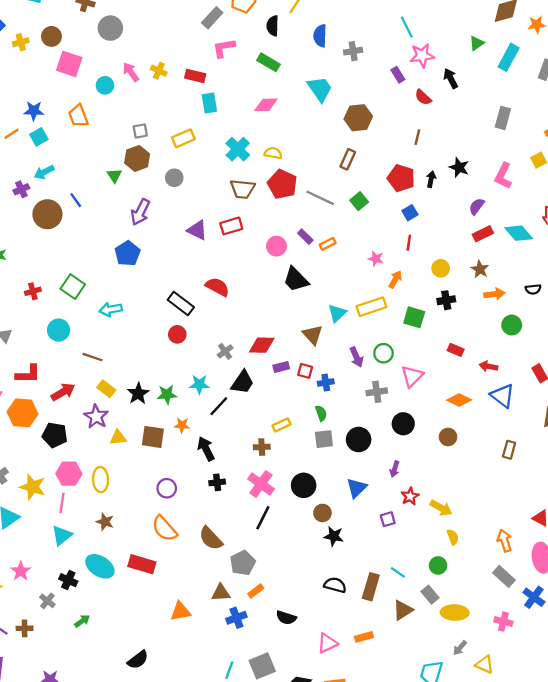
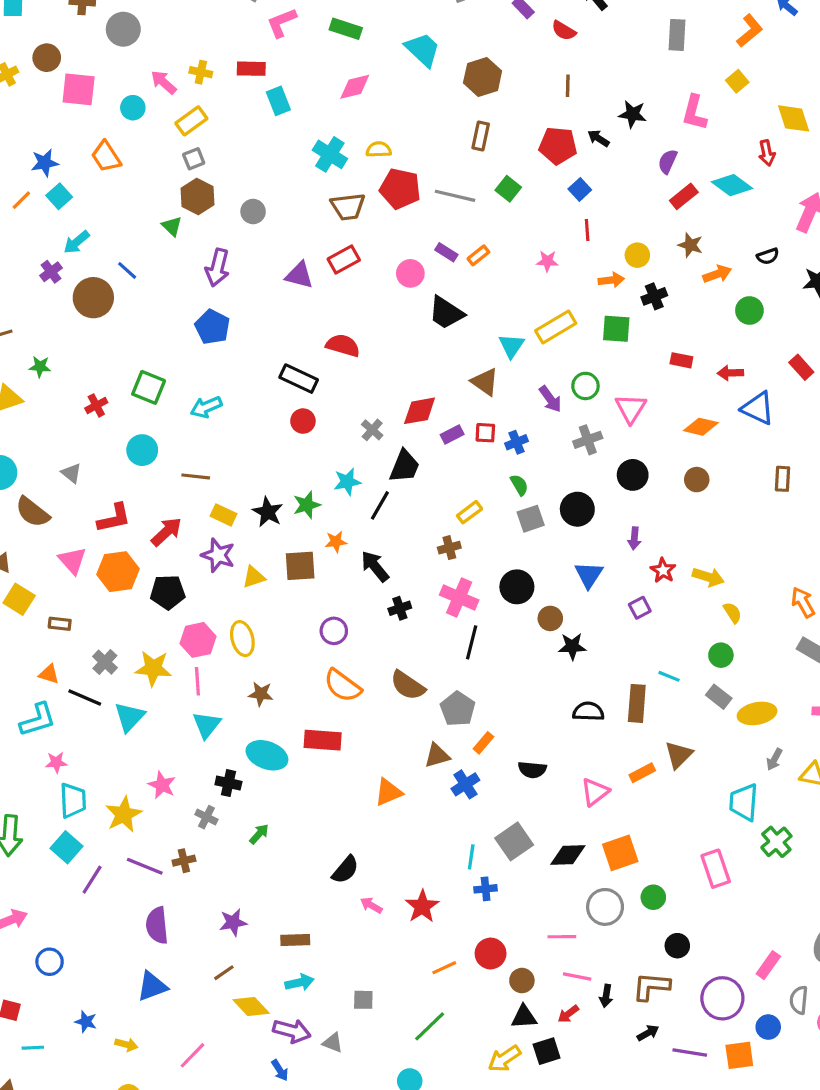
yellow rectangle: (183, 138) -> (191, 121), moved
black arrow: (431, 179) -> (598, 138), turned -56
orange arrow: (395, 279) -> (611, 280), moved, turned 66
brown triangle: (403, 610) -> (679, 755), moved

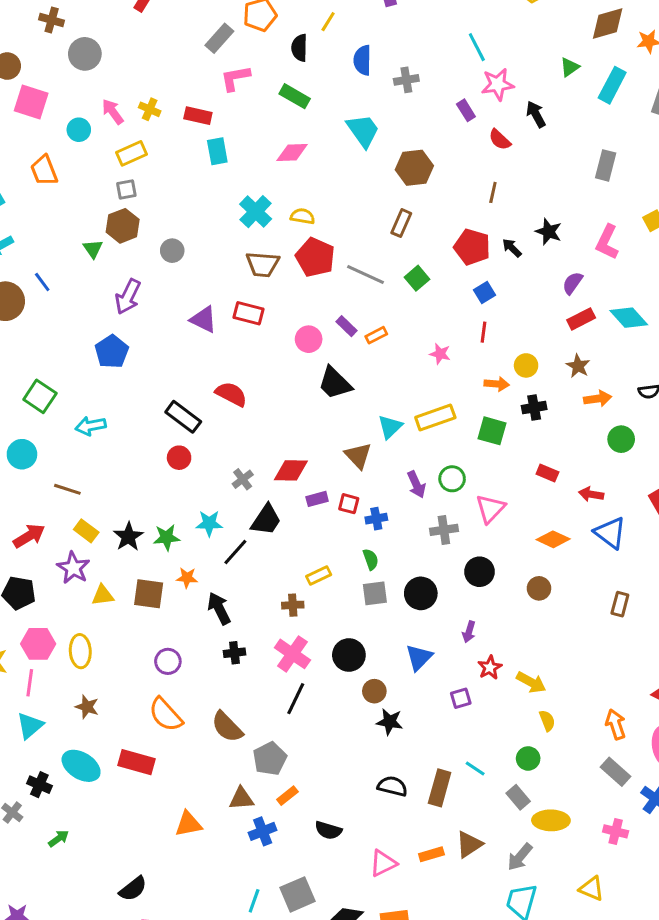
red rectangle: (344, 260) -> (249, 313), turned 32
gray arrow: (774, 759) -> (520, 857), moved, size x1.4

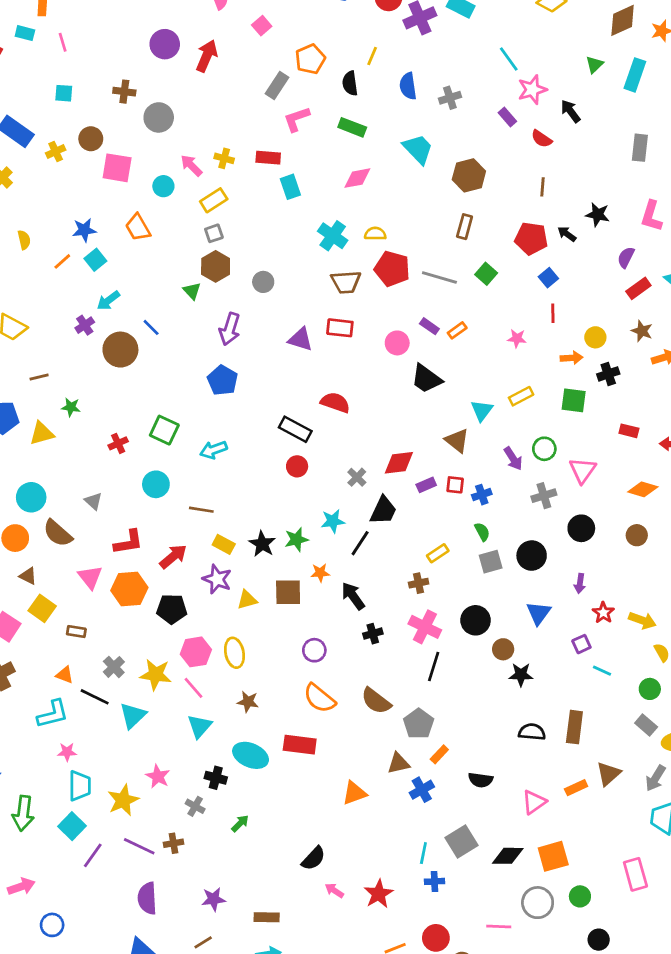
yellow rectangle: (435, 418) -> (521, 396), size x0.7
pink line: (30, 683) -> (193, 688), turned -40
cyan line: (475, 768) -> (602, 671), moved

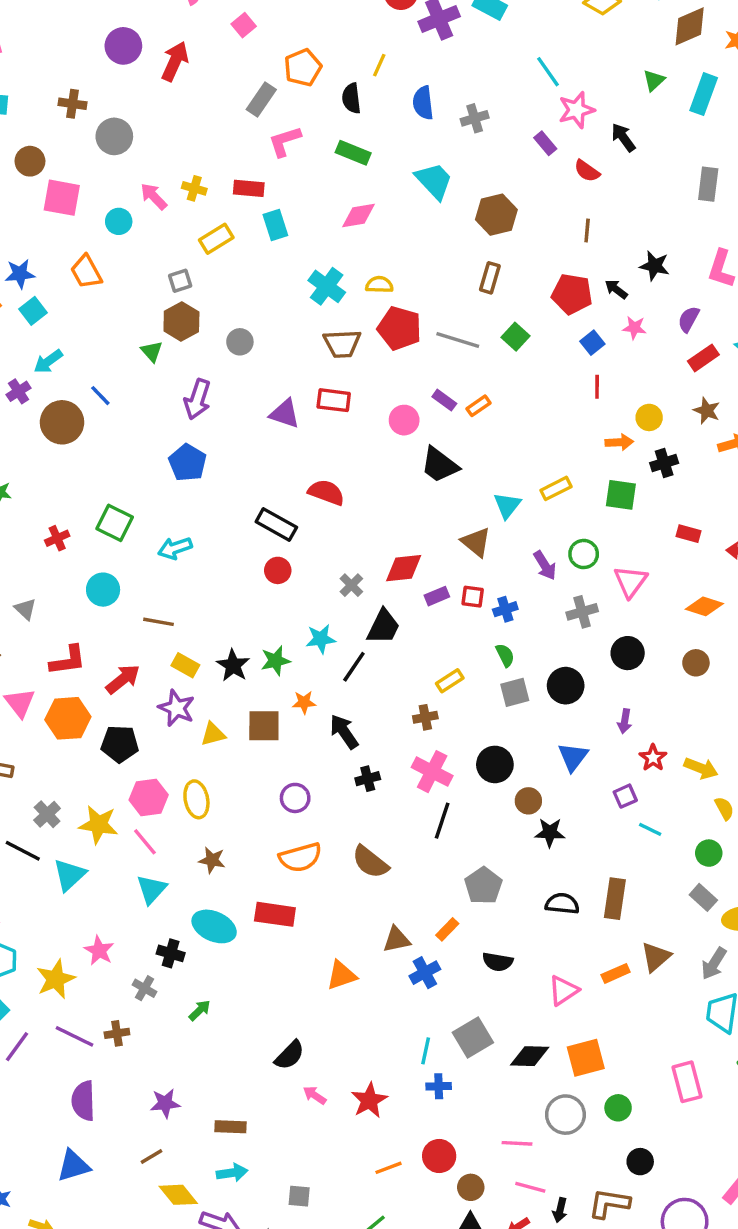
yellow rectangle: (214, 200) -> (216, 239), moved
pink star: (517, 338) -> (634, 328), moved
orange semicircle: (319, 698) -> (300, 857), turned -56
gray pentagon: (419, 724) -> (483, 886), moved

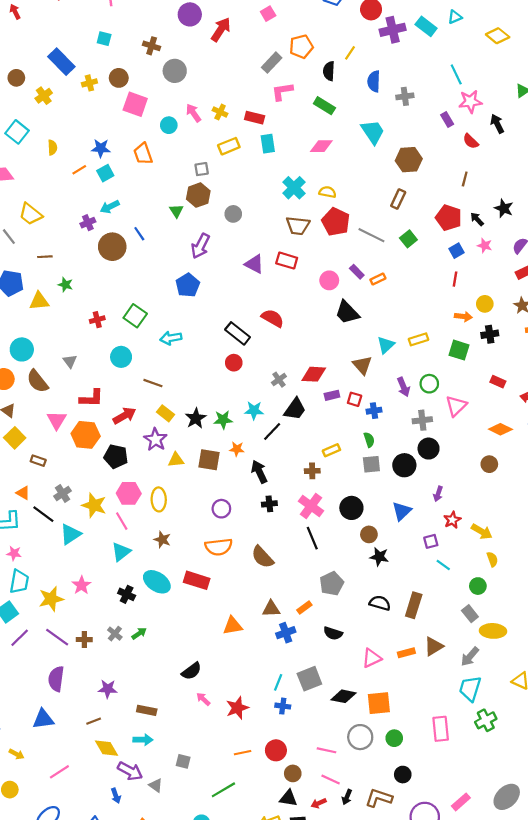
black circle: (628, 653) -> (429, 449), moved
black line: (442, 821) -> (312, 538), turned -50
gray cross: (144, 988) -> (115, 634), moved

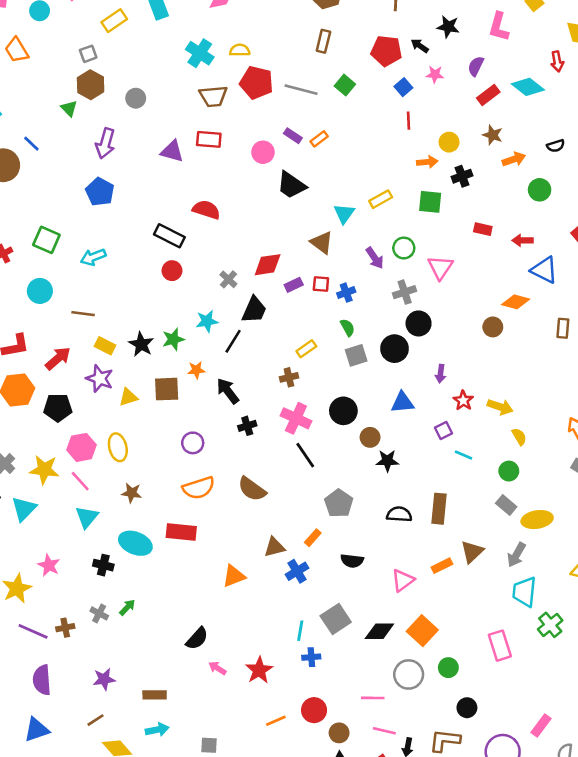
orange diamond: (500, 429) -> (516, 302), moved
blue triangle: (402, 511) -> (402, 402), turned 50
orange square: (379, 703) -> (422, 631), turned -30

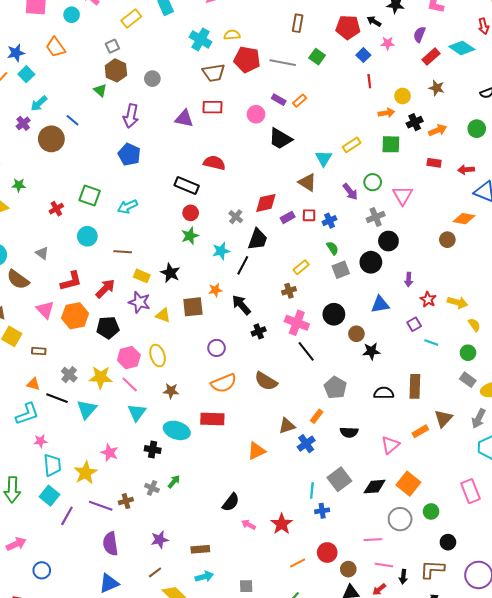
orange arrow: (514, 159) -> (438, 130), moved
green star: (173, 339) -> (190, 236), moved
yellow triangle: (128, 397) -> (163, 315), turned 42

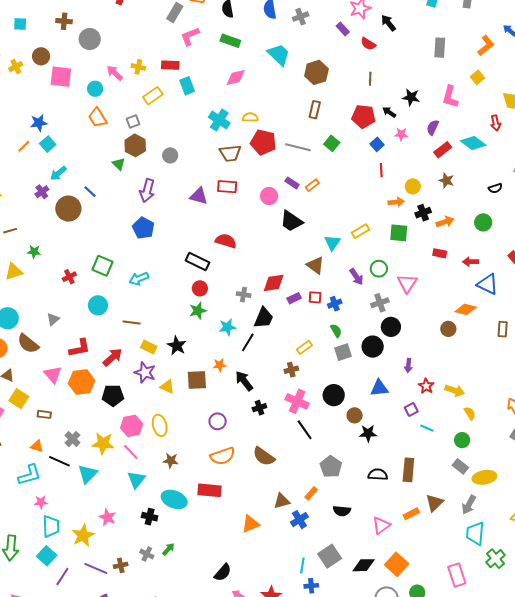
orange trapezoid: (56, 47) -> (98, 118), moved
gray cross: (236, 217) -> (244, 295), turned -32
gray triangle: (42, 253) -> (53, 319), turned 40

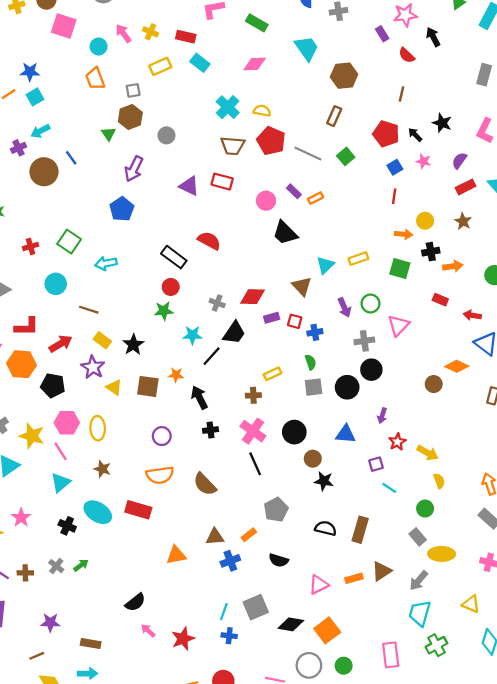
cyan rectangle: (187, 86) -> (200, 63), turned -42

